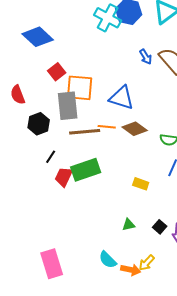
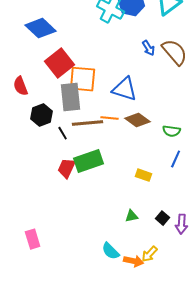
red square: (57, 72) -> (60, 63), size x1.6
black line: (51, 157) -> (63, 133), moved, turned -64
pink rectangle: (52, 264) -> (33, 239), moved, size x0.7

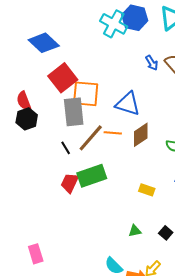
black hexagon: (42, 115) -> (27, 119), moved
brown diamond: (138, 120) -> (141, 135), turned -70
brown line: (88, 123) -> (91, 138), turned -44

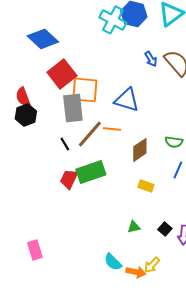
brown diamond: (141, 135) -> (140, 150), moved

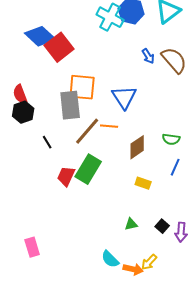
red square: (62, 74) -> (59, 47), moved
blue triangle: (127, 100) -> (124, 97), turned 40
black line: (65, 144) -> (47, 142), moved
green rectangle: (91, 172) -> (88, 169), turned -40

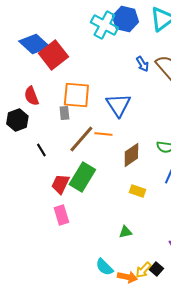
red semicircle: (20, 94) -> (31, 96), moved
gray rectangle: (70, 105) -> (64, 113), size x0.5
black square: (162, 226) -> (156, 269), moved
pink rectangle: (32, 247) -> (61, 215), moved

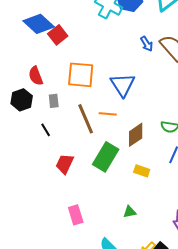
red square: (53, 55) -> (58, 35), size x0.7
gray rectangle: (64, 113) -> (54, 101), moved
brown line: (81, 139) -> (86, 119), turned -64
green rectangle: (82, 177) -> (106, 157), moved
pink rectangle: (61, 215) -> (76, 215), moved

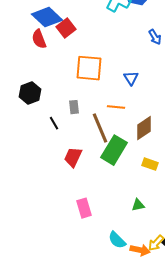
red semicircle: (36, 76) -> (39, 39), moved
blue triangle: (123, 85) -> (131, 78), size x0.6
gray rectangle: (54, 101) -> (74, 107), moved
brown line: (86, 119) -> (100, 128), moved

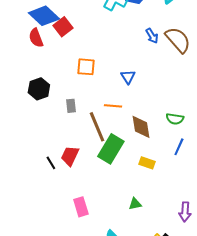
orange square: (89, 68) -> (86, 67), size x0.7
black hexagon: (30, 93) -> (39, 89), moved
black line: (54, 123) -> (51, 163), moved
brown diamond: (144, 128) -> (141, 127), turned -65

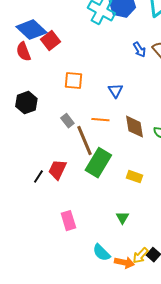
gray rectangle: (71, 106) -> (67, 121), moved, turned -32
brown diamond: (141, 127) -> (134, 127), moved
black line: (51, 163) -> (38, 177), turned 64
green triangle: (135, 204) -> (122, 218), turned -48

